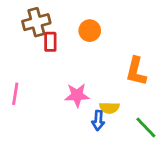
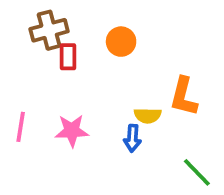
pink star: (77, 95) -> (72, 131), moved
yellow semicircle: (109, 108) -> (148, 116), moved
blue arrow: (98, 120) -> (132, 138), moved

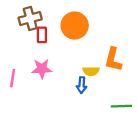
orange circle: (121, 42) -> (75, 26), size x1.5
pink star: (72, 131) -> (42, 69), moved
green line: (197, 172) -> (121, 106), turned -48

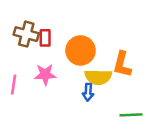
brown cross: (30, 18) -> (26, 34), moved, turned 30
orange circle: (75, 26) -> (81, 50), moved
yellow semicircle: (91, 71) -> (98, 77), size x1.5

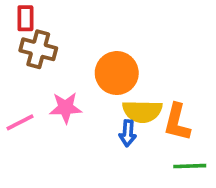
red rectangle: (45, 38) -> (25, 18), moved
orange L-shape: (122, 64) -> (177, 122), moved
pink line: (14, 85) -> (20, 122), turned 54

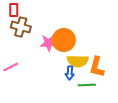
pink star: (66, 108) -> (49, 43), moved
green line: (190, 166) -> (87, 85), moved

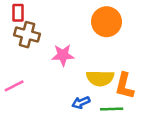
orange circle: (64, 40) -> (107, 22), moved
blue arrow: (70, 73) -> (81, 103), moved, turned 64

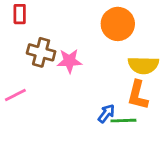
brown cross: (27, 35) -> (41, 52), moved
yellow semicircle: (100, 78) -> (143, 65), moved
blue arrow: (81, 103) -> (106, 114), moved, turned 150

